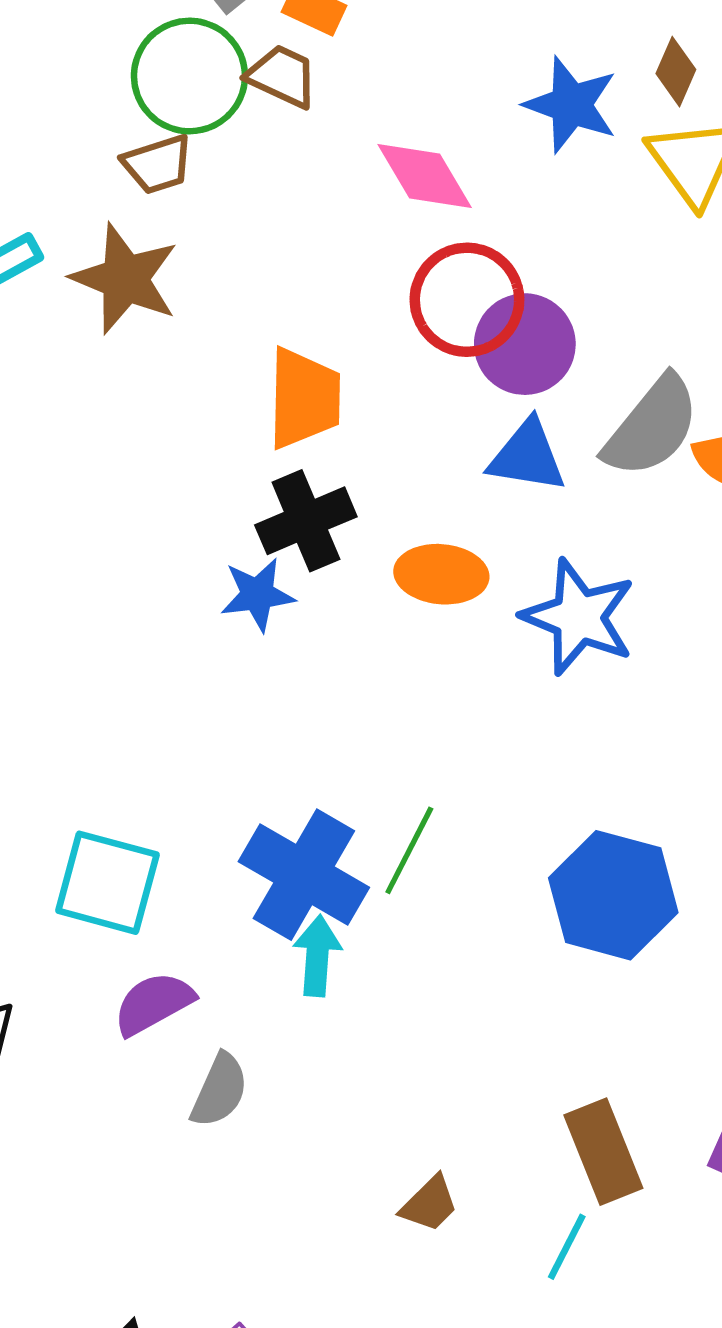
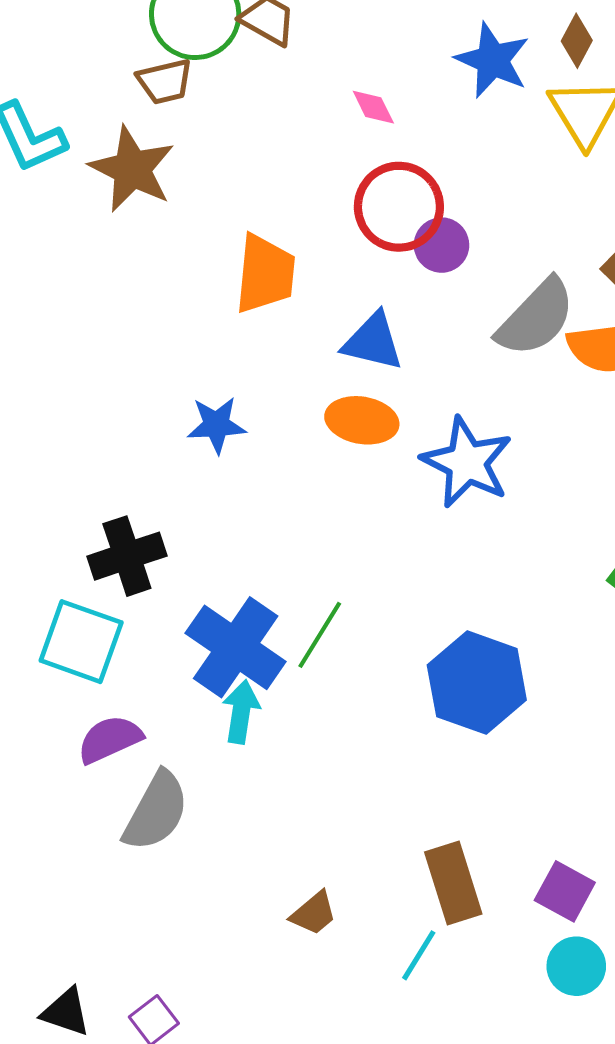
pink diamond: (425, 176) -> (373, 107), size x0.6
purple circle: (525, 344) -> (441, 245), size x0.7
blue triangle: (527, 456) -> (373, 342), moved
black cross: (306, 521) -> (127, 556), moved
gray semicircle: (219, 1090) -> (156, 811), size x1.4

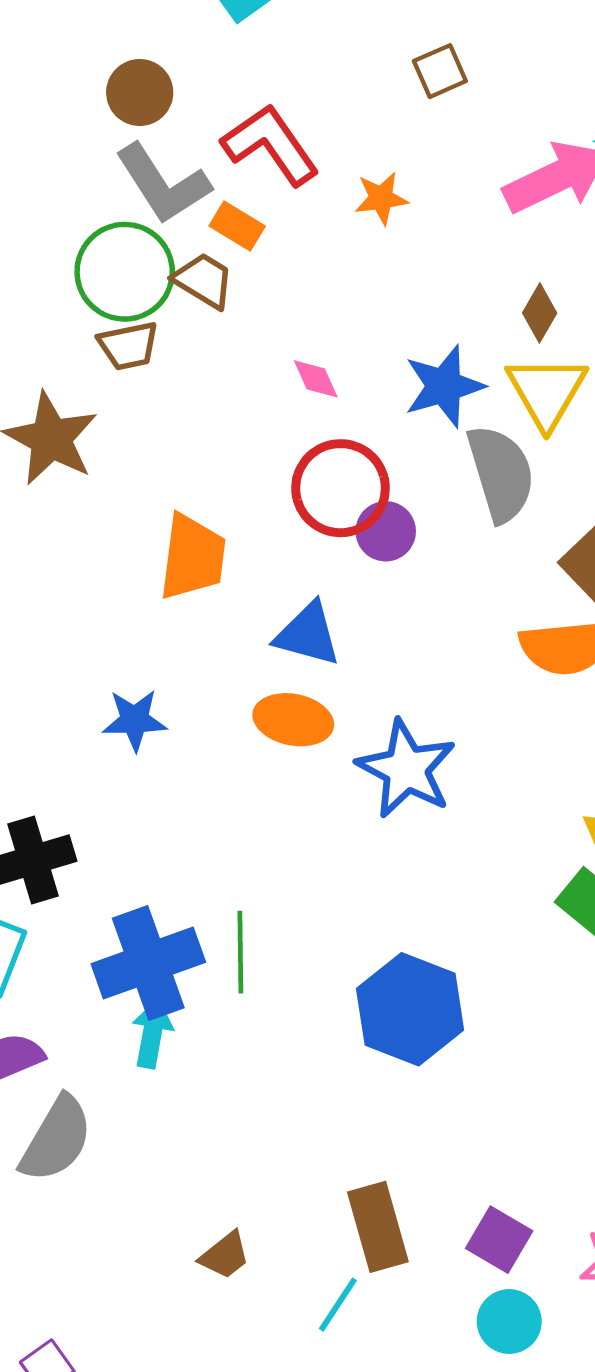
blue star: (493, 60) -> (444, 386), moved, turned 30
brown trapezoid: (165, 81) -> (128, 346), moved
gray semicircle: (536, 318) -> (501, 473), moved, turned -62
green line: (320, 635) -> (240, 952), turned -34
blue cross: (236, 647) -> (148, 963), turned 34

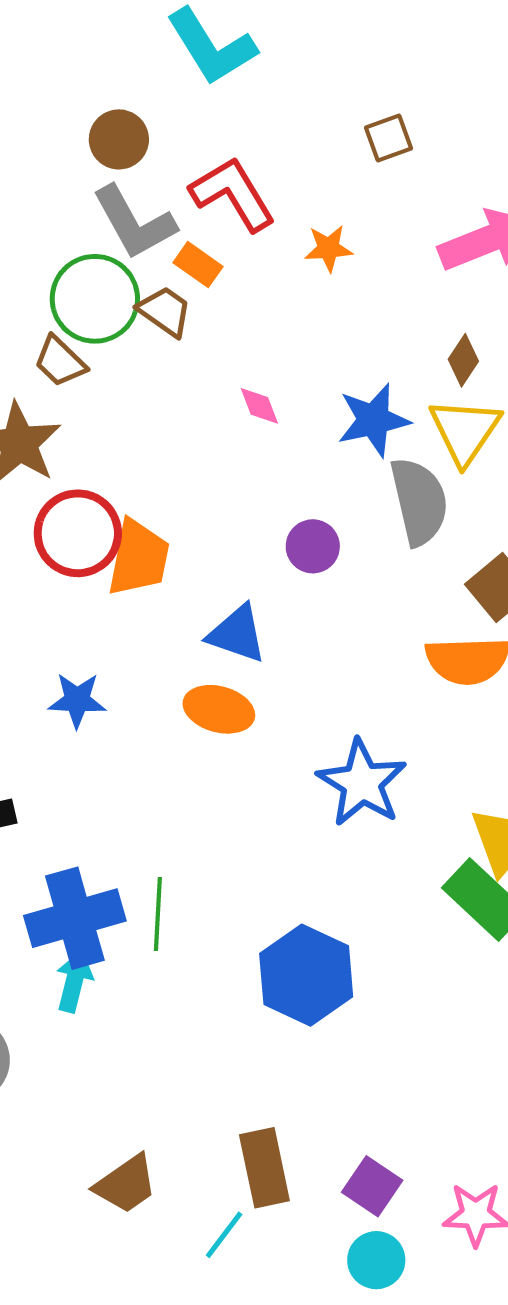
brown trapezoid: (128, 346) -> (60, 361), moved, turned 52
red circle: (340, 488) -> (78, 533), moved
blue star: (406, 769) -> (362, 783), moved
brown trapezoid: (225, 1255) -> (126, 1184), size x1.4

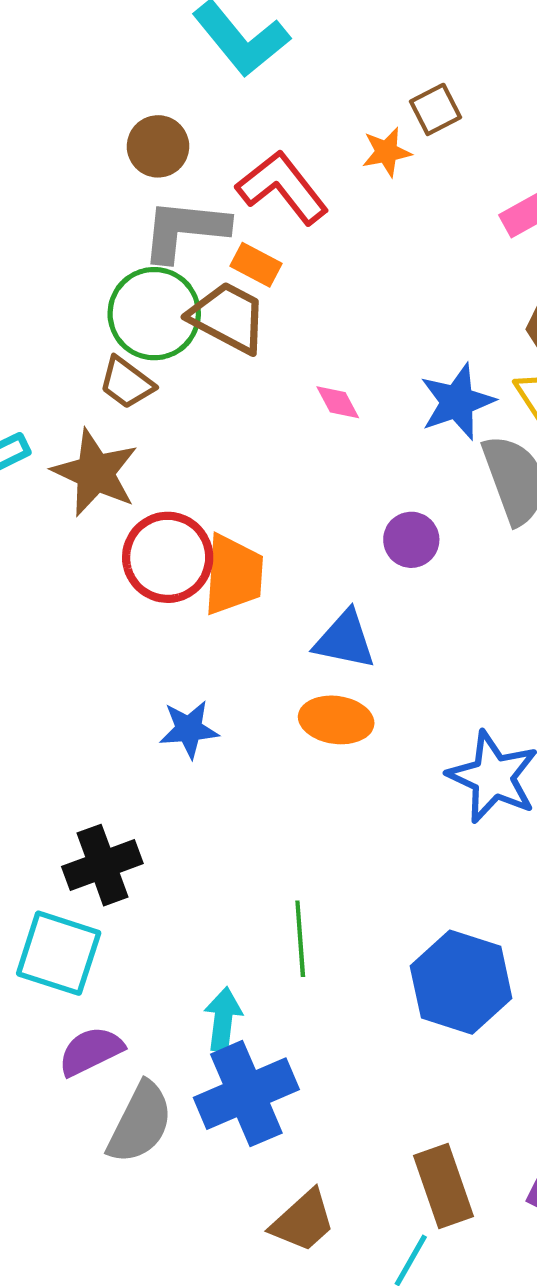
gray L-shape: (134, 223) -> (185, 230), turned 132
orange star: (329, 248) -> (387, 152), moved
brown trapezoid: (165, 311) -> (228, 317), size x1.4
blue cross: (75, 918) -> (246, 1094), moved

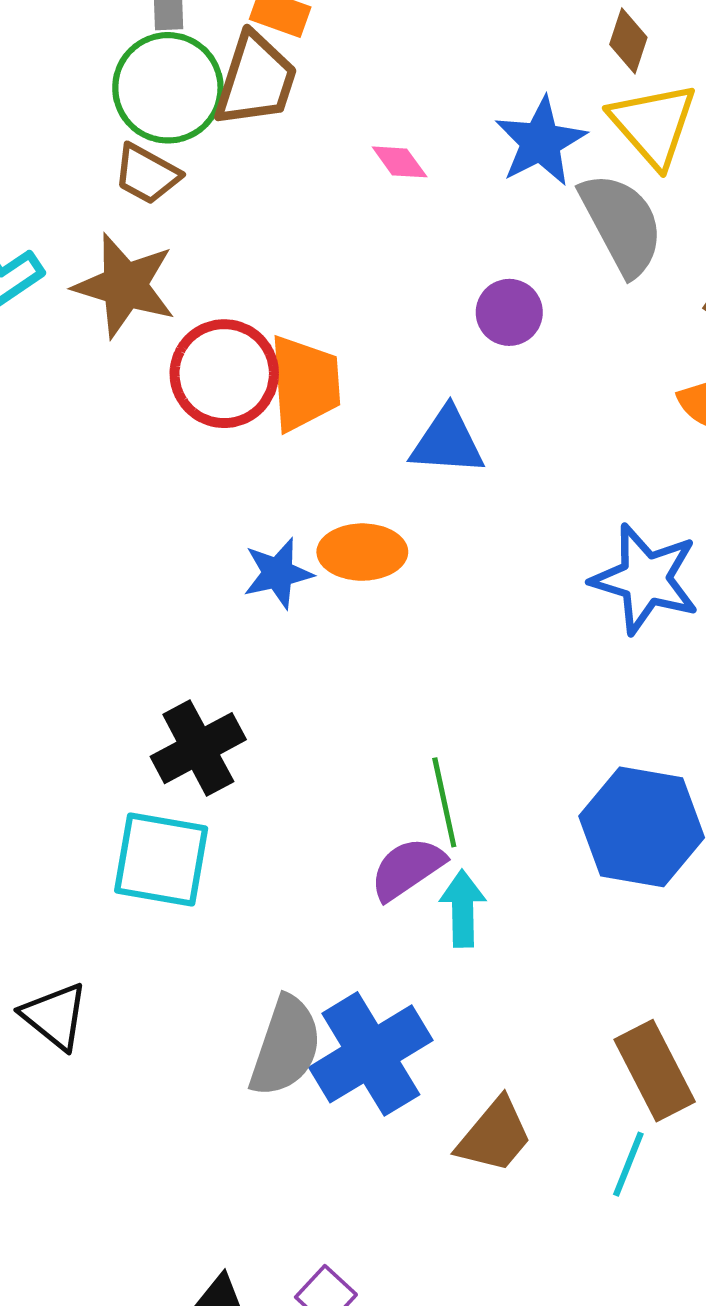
brown trapezoid: (228, 317) -> (256, 80), turned 88
orange ellipse: (336, 720) -> (362, 552), moved
cyan arrow: (223, 1019) -> (463, 909), moved
purple semicircle: (91, 1051) -> (407, 869), moved
blue cross: (246, 1094) -> (371, 1054), moved

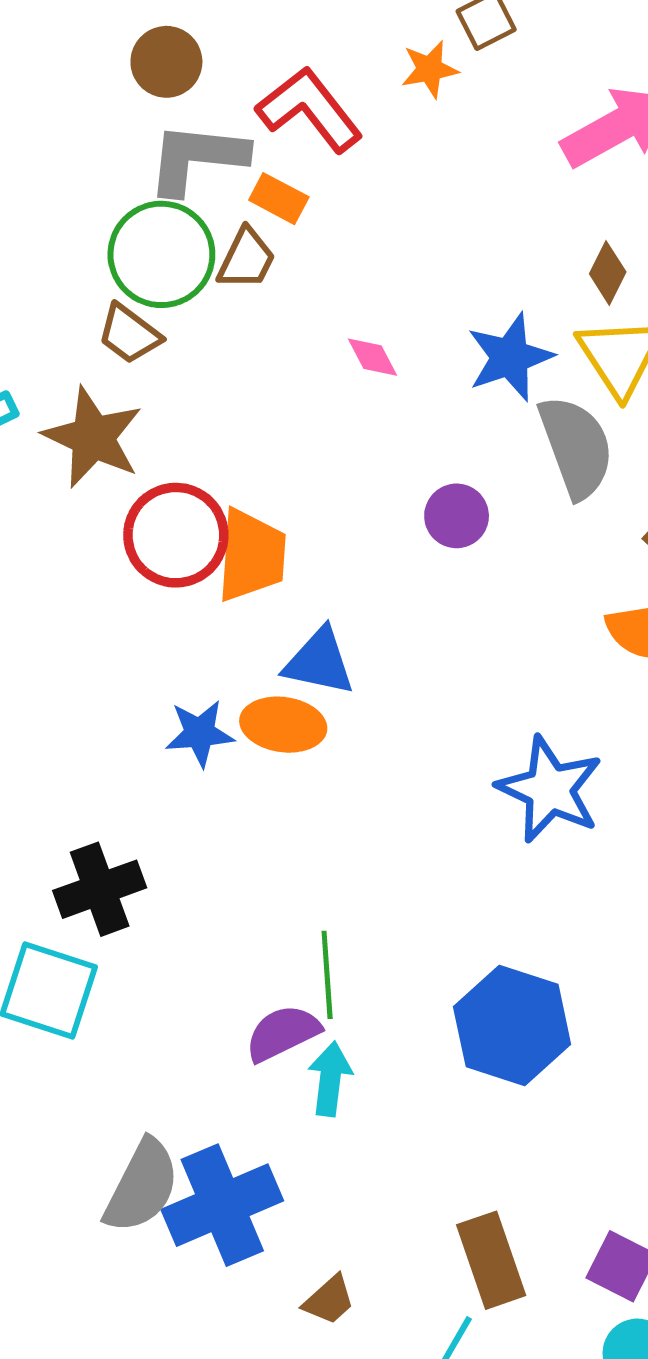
brown trapezoid: (256, 80) -> (246, 259), size x0.7
blue triangle: (447, 442) -> (319, 662), moved
brown trapezoid: (494, 1136) -> (329, 1300), size x0.7

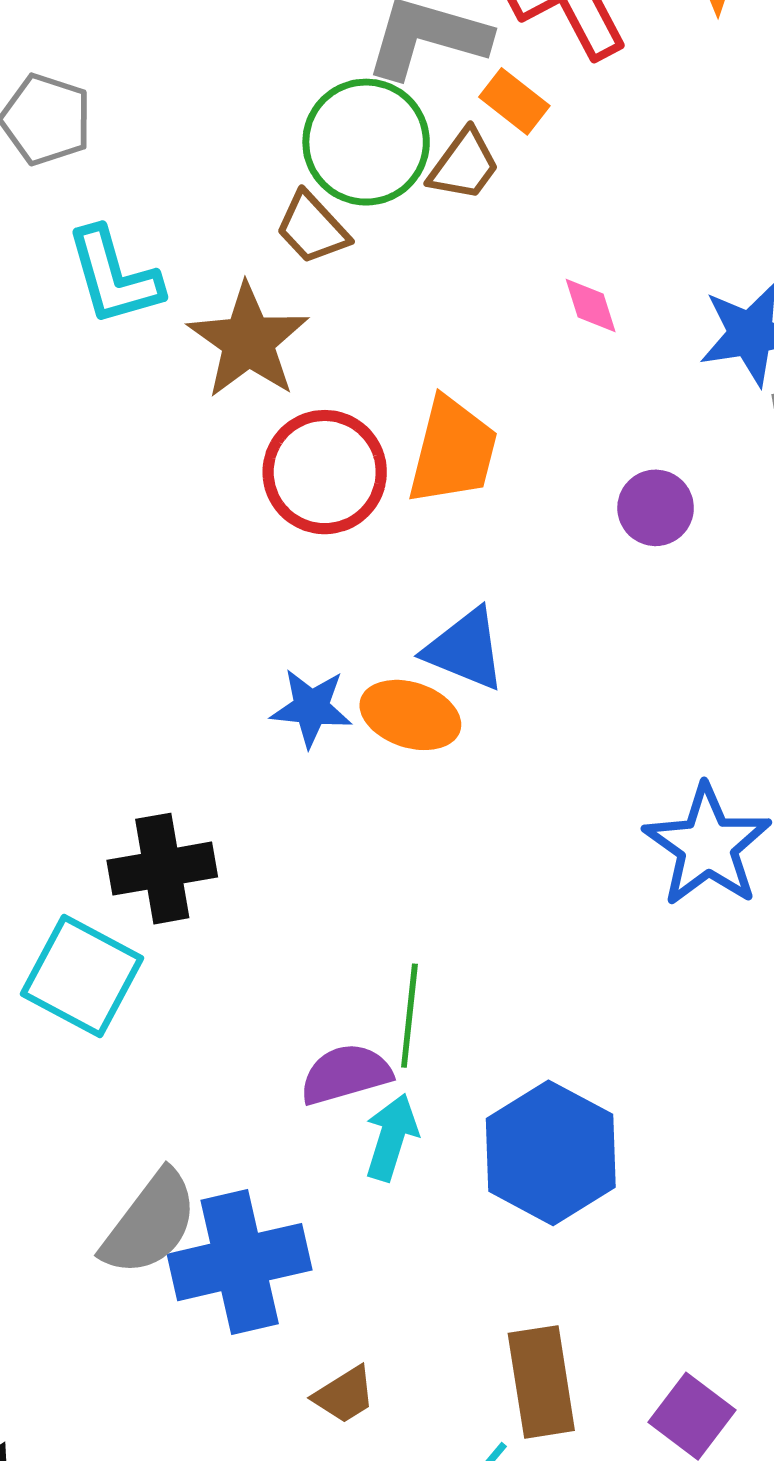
orange trapezoid: (252, 555) -> (453, 451), moved
blue hexagon: (512, 1025) -> (551, 1153), moved

